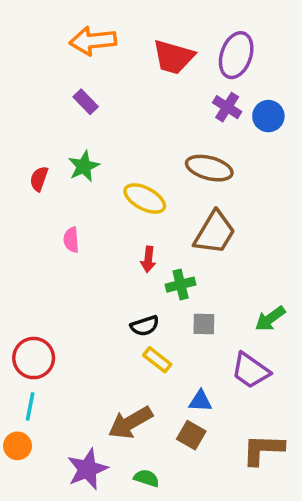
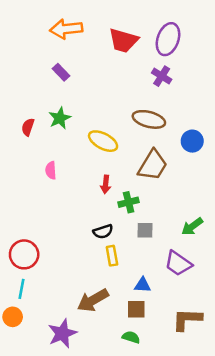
blue circle: (268, 116) -> (192, 141), moved
yellow rectangle: (157, 360) -> (112, 256), turned 42
brown square: (191, 435) -> (136, 309), turned -30
green semicircle: (147, 478) -> (131, 337), moved

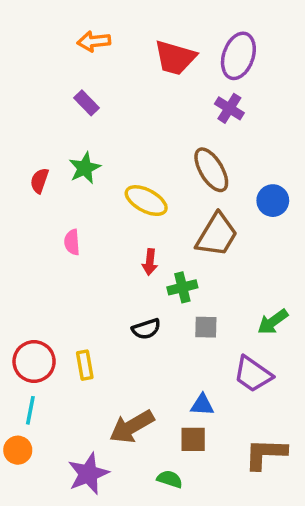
orange arrow: (66, 29) -> (94, 41), size x0.7
brown ellipse: (149, 119) -> (211, 170), turned 44
yellow rectangle: (112, 256) -> (85, 365), moved
green semicircle: (131, 337) -> (170, 479), moved

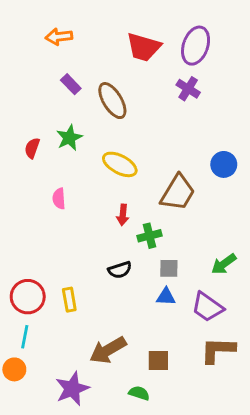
orange arrow: (94, 41) -> (59, 37), moved
brown ellipse: (211, 170) -> (112, 101), moved
blue triangle: (202, 405) -> (166, 297), moved
brown L-shape: (266, 454) -> (218, 350), moved

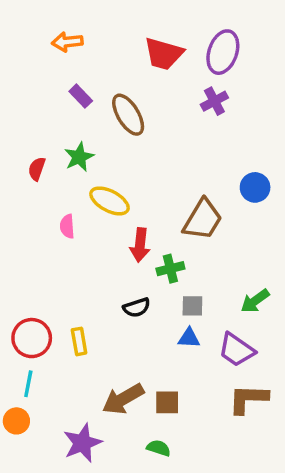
purple cross: (188, 89) -> (214, 101), turned 30
yellow ellipse: (120, 164) -> (110, 201), moved
red arrow: (123, 215) -> (140, 245), size x1.4
brown square: (158, 360) -> (167, 402), moved

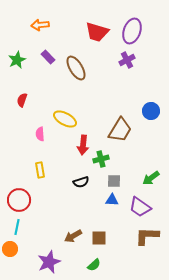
green star: (79, 157) -> (17, 60), moved
yellow rectangle: (79, 341) -> (40, 170), moved
brown arrow: (123, 399) -> (73, 236), size x0.7
green semicircle: (159, 448) -> (94, 265), turned 120

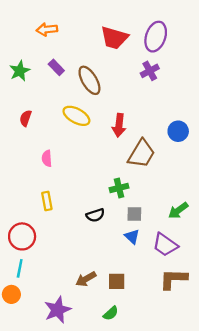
yellow ellipse: (65, 119) -> (76, 116), moved
red arrow: (83, 145) -> (119, 125), moved
blue triangle: (112, 200) -> (132, 236), turned 40

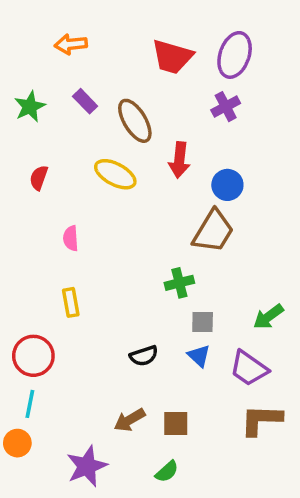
red arrow: (119, 125) -> (179, 160), moved
blue circle: (178, 131) -> (227, 185), moved
black semicircle: (95, 215) -> (144, 356), moved

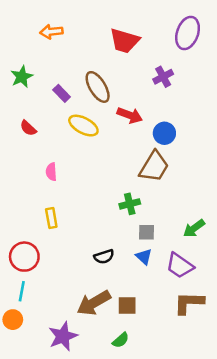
purple ellipse: (235, 55) -> (188, 33), moved
purple rectangle: (85, 101) -> (62, 93), moved
red arrow: (179, 160) -> (130, 115), turned -75
red semicircle: (39, 178) -> (28, 128), turned -66
brown arrow: (130, 420) -> (94, 303), size x1.5

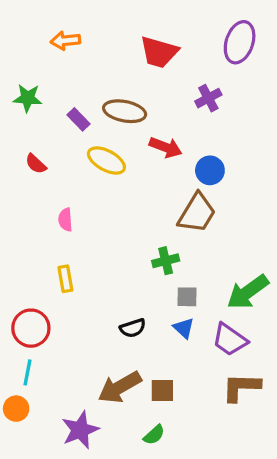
green star: (22, 77) -> (28, 98), turned 30
brown ellipse: (98, 87) -> (125, 111), turned -48
green arrow: (194, 228) -> (248, 292), size x1.5

